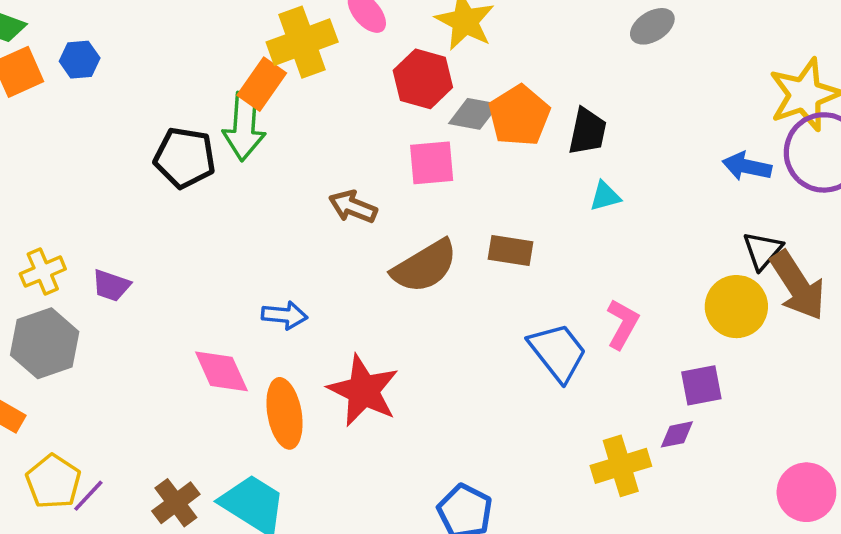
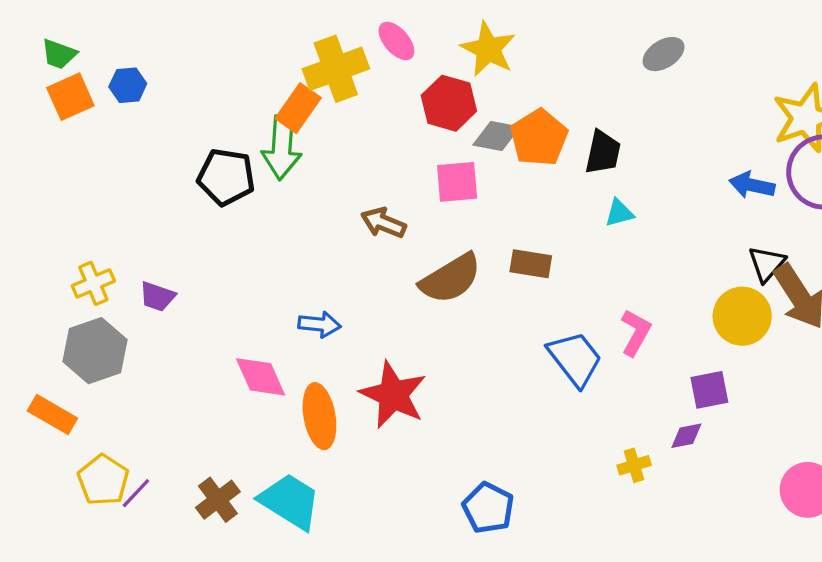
yellow cross: (621, 466) -> (634, 465), size x0.6

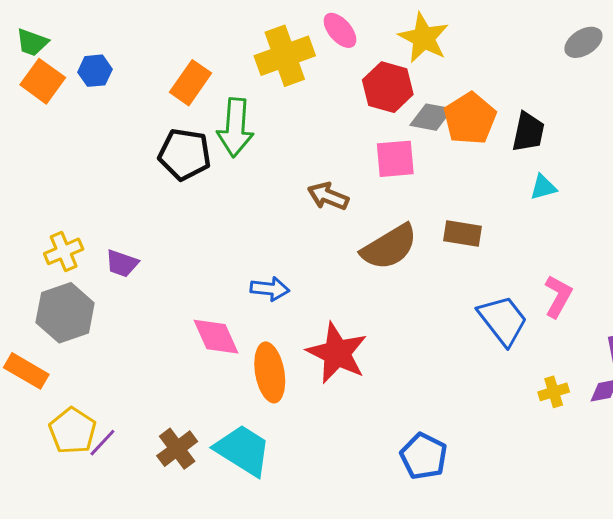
orange square: (70, 97) -> (43, 81), turned -30
orange rectangle: (298, 108) -> (191, 83), moved
yellow cross: (634, 465) -> (554, 392), moved

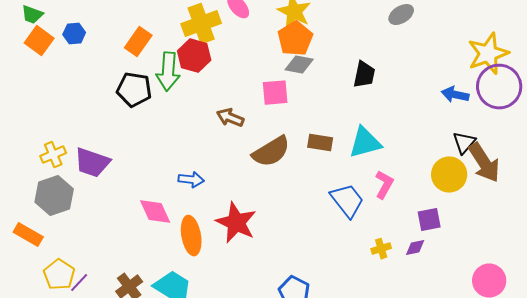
red hexagon: (388, 87) -> (194, 56), moved
orange pentagon: (470, 119) -> (295, 39), moved
cyan triangle: (543, 187) -> (365, 143), moved, size x1.8
purple trapezoid: (122, 263) -> (92, 163), size x1.6

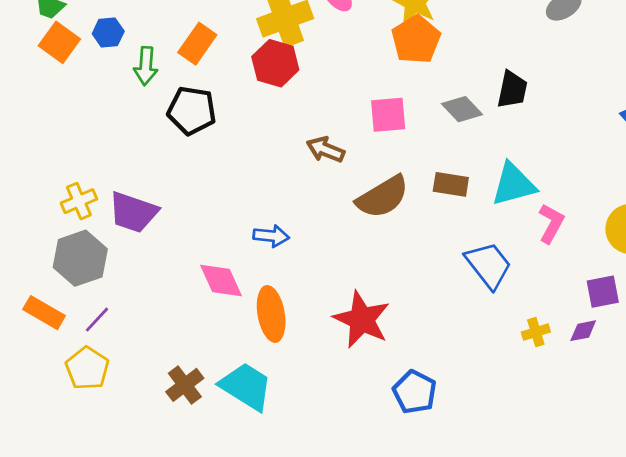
gray diamond: (299, 65) -> (462, 109), moved, turned 36
green arrow: (168, 72) -> (146, 66), moved, size x0.7
pink L-shape: (384, 185) -> (551, 223), moved
red star: (236, 223) -> (362, 320), moved
purple line: (79, 283) -> (97, 320), moved

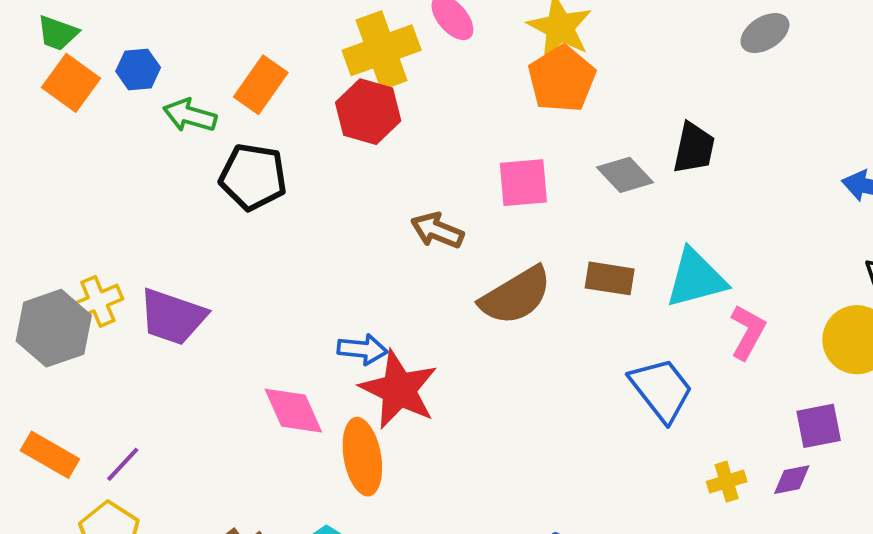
green arrow: (146, 66) -> (190, 115), turned 102
gray hexagon: (80, 258) -> (54, 328), moved
red star: (362, 320) -> (399, 390), moved

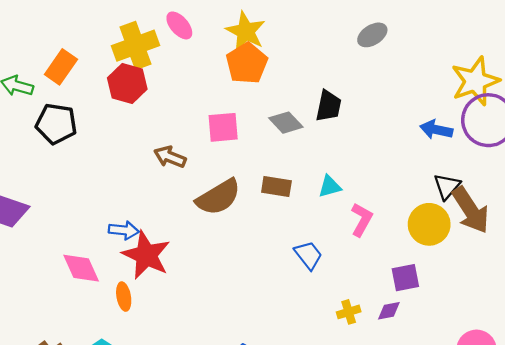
cyan triangle: (696, 278) -> (330, 186), size x0.6
blue trapezoid: (661, 390) -> (308, 255), size x0.7
orange ellipse: (362, 457) -> (124, 297), size x0.6

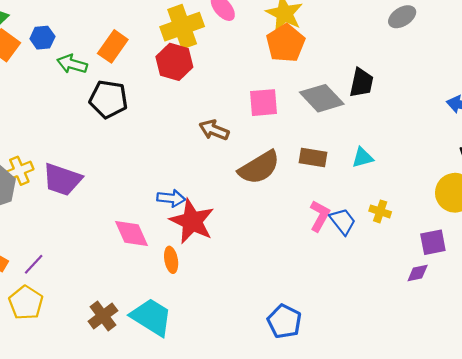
gray diamond: (286, 123) -> (322, 98), size x1.4
pink L-shape: (362, 220) -> (320, 216), moved
yellow cross: (349, 312) -> (380, 211), moved, turned 35

